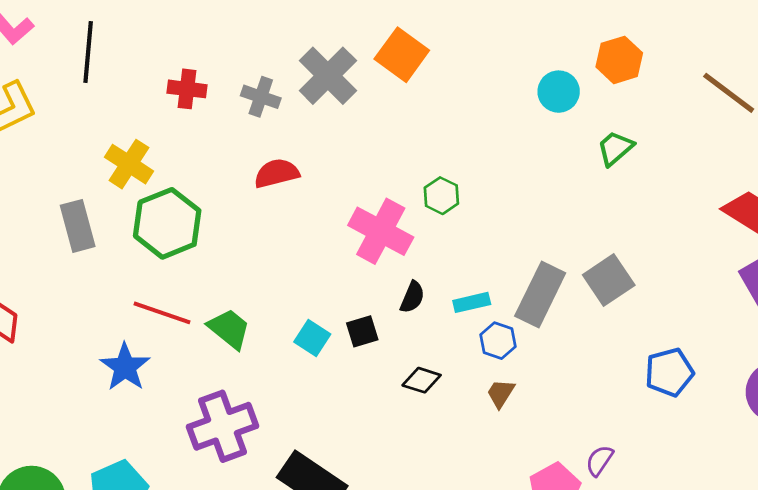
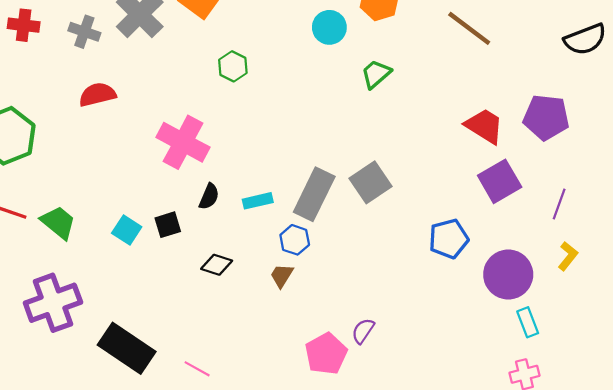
green hexagon: (441, 196) -> (233, 66), moved
blue hexagon: (498, 341) -> (295, 240), moved
blue pentagon: (669, 372) -> (449, 239), moved

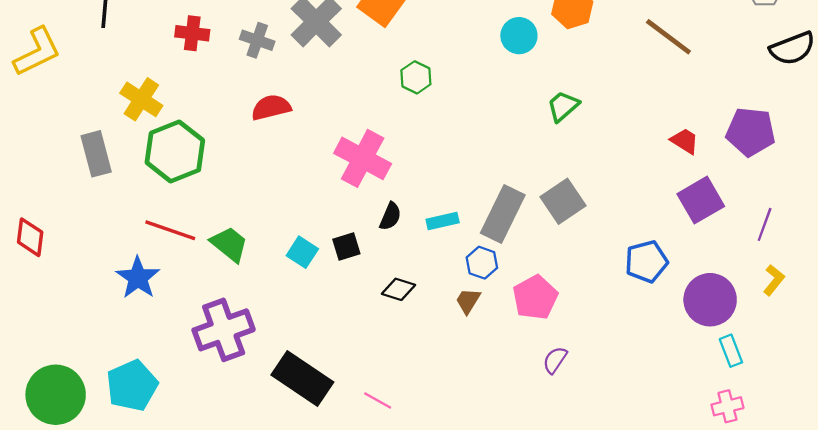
green trapezoid: (376, 74) -> (563, 106), moved
red trapezoid: (484, 126) -> (685, 141), size x0.7
pink pentagon: (326, 354) -> (535, 297), moved

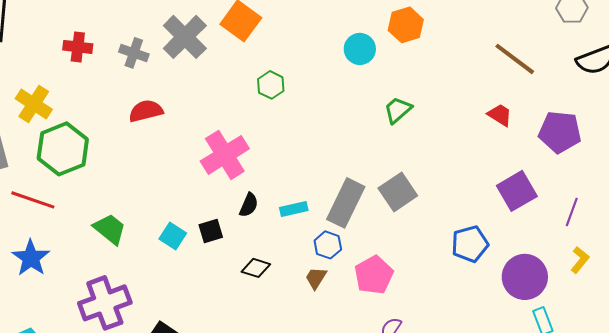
brown line: (668, 37) -> (515, 59), moved
red trapezoid: (685, 141) -> (500, 115), moved
pink cross: (363, 158) -> (225, 155), turned 30
red line: (170, 230) -> (33, 200), moved

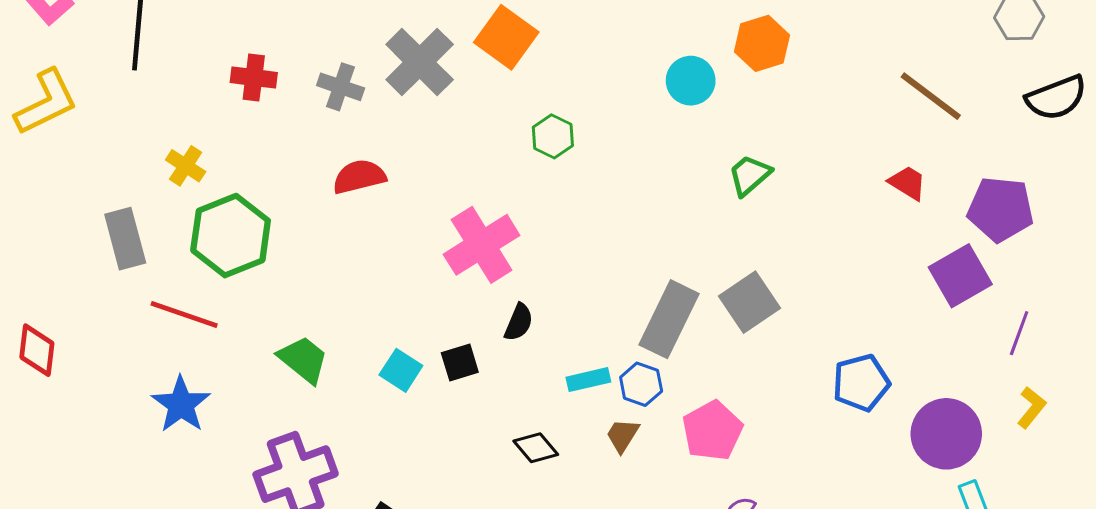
yellow cross: (34, 104) -> (186, 166), size x0.7
purple square: (517, 191) -> (960, 276), moved
cyan rectangle: (294, 209) -> (588, 380), moved
black diamond: (256, 268) -> (536, 448), moved, turned 32

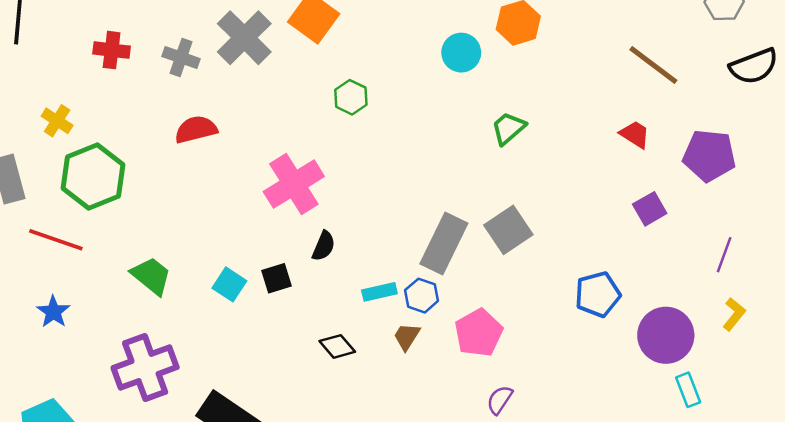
purple square: (960, 276) -> (650, 209), moved, size x0.7
blue star: (181, 404) -> (53, 312), size x0.7

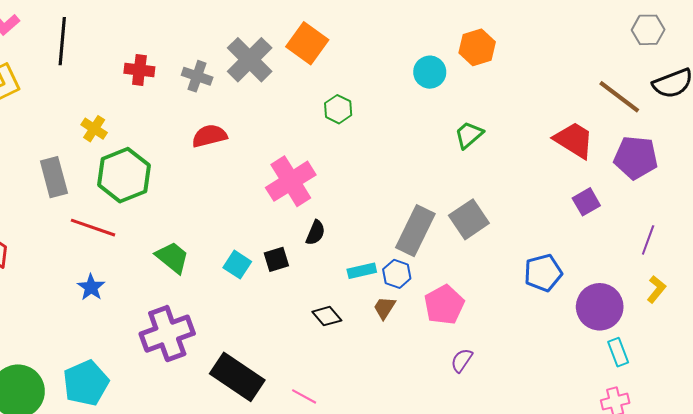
brown line: (653, 65) -> (619, 97), moved
red trapezoid: (635, 134) -> (574, 140), size x1.6

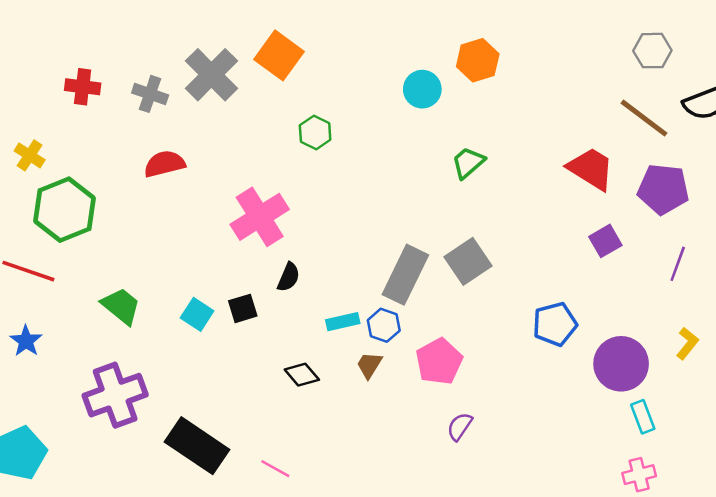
gray hexagon: (648, 30) -> (652, 51), moved
purple line: (648, 240) -> (678, 264), moved

